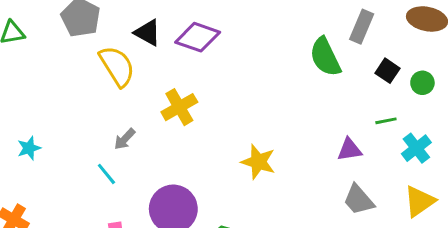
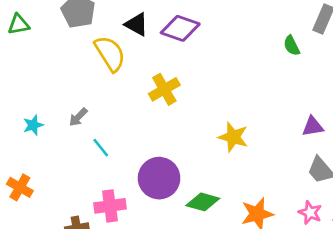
green semicircle: (325, 57) -> (292, 46), size x0.6
gray arrow: (125, 139) -> (78, 117), moved

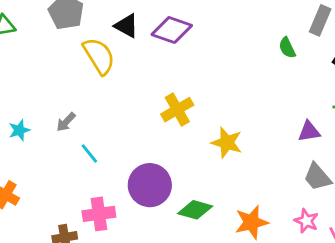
yellow cross: (164, 89) -> (177, 110), moved

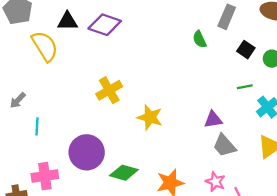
black triangle: (126, 26) -> (67, 21), turned -30
purple triangle: (309, 132) -> (213, 120), moved
cyan line: (89, 154) -> (37, 126), turned 42

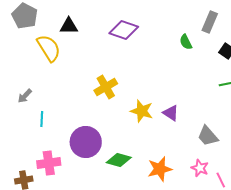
purple diamond: (105, 25) -> (124, 30), moved
purple triangle: (213, 120) -> (171, 113), moved, turned 42

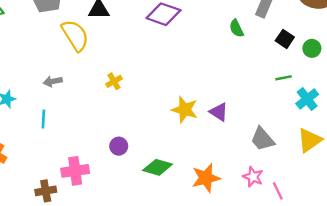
yellow cross: (106, 87) -> (114, 81), moved, size x0.6
gray arrow: (25, 96) -> (53, 81), moved, turned 35
cyan line: (42, 119) -> (43, 119), moved
purple circle: (86, 142) -> (119, 146), size x0.5

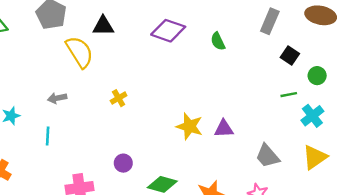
green semicircle: (237, 28) -> (218, 41), moved
green circle: (312, 48) -> (317, 76), moved
purple triangle: (219, 112) -> (224, 129), turned -36

